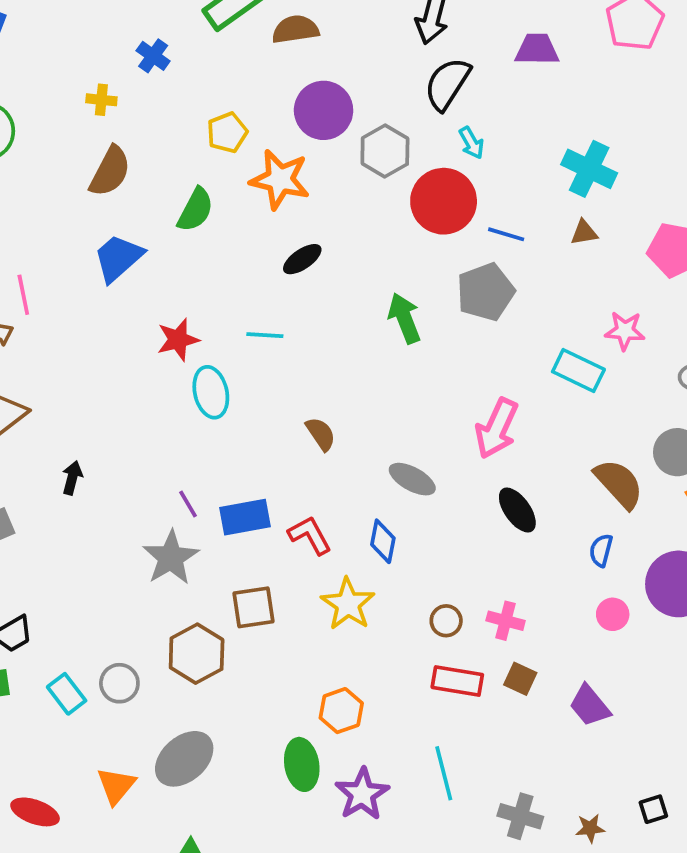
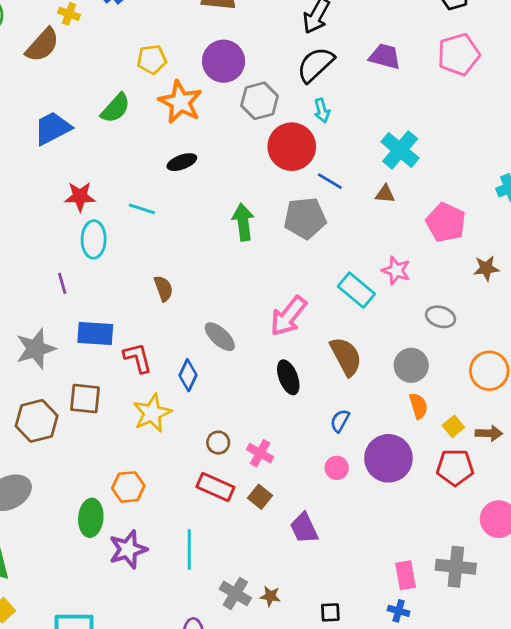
brown semicircle: (110, 171) -> (42, 45), moved
brown semicircle: (619, 484) -> (346, 356), moved
purple line: (188, 504) -> (62, 283), moved
brown star: (590, 828) -> (270, 596), moved

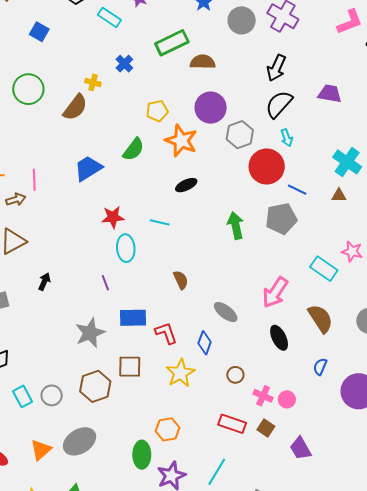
brown circle: (218, 443) -> (235, 375), moved
pink circle: (337, 468) -> (287, 399), moved
cyan line: (189, 550) -> (217, 472), turned 36

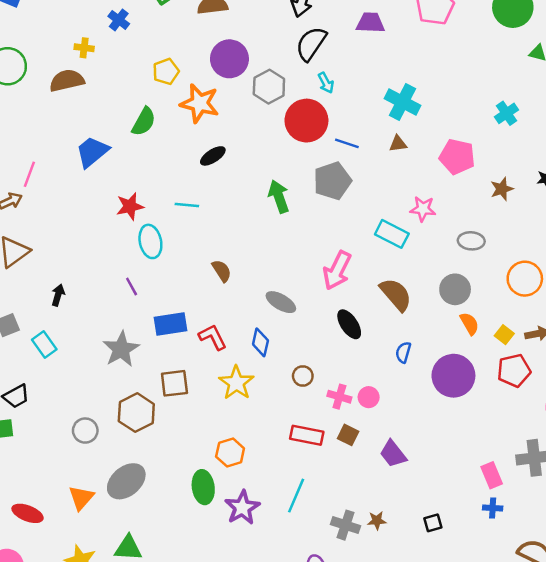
brown semicircle: (75, 107) -> (67, 81), turned -132
pink line: (34, 180) -> (29, 174), turned 30
cyan rectangle: (22, 396) -> (44, 345), moved

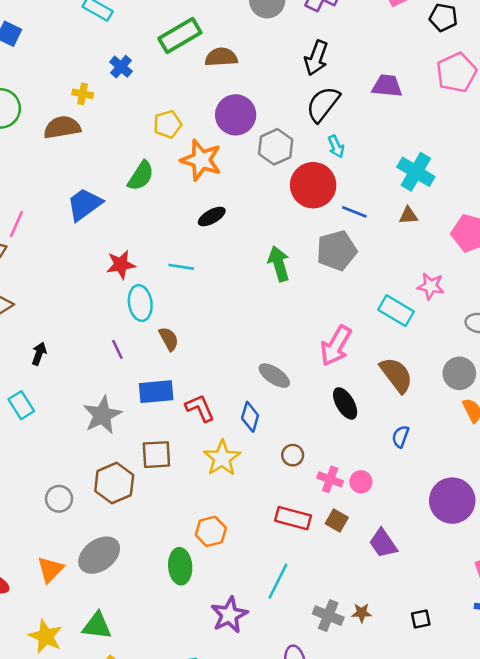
brown semicircle: (222, 271) -> (169, 339), moved
purple circle: (453, 376) -> (452, 501), moved
purple star: (242, 508) -> (229, 615), moved

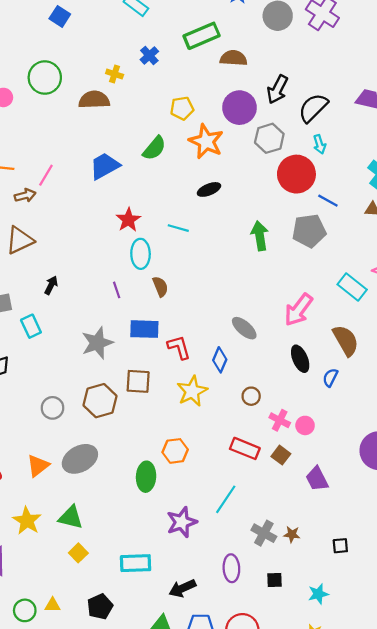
black arrow: (316, 58) -> (277, 89), moved
red star: (121, 265) -> (128, 220), turned -30
blue semicircle: (401, 437) -> (330, 378), moved

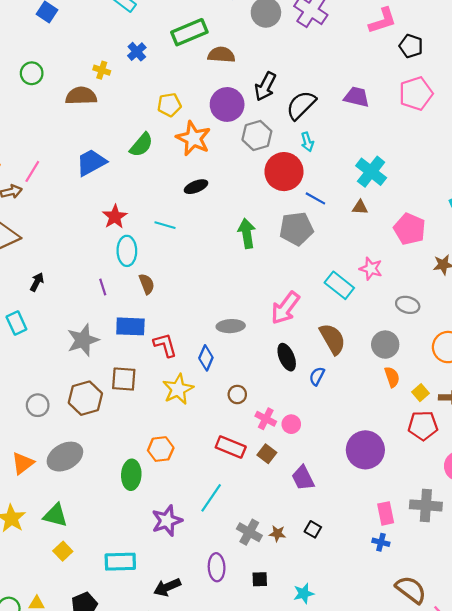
green circle: (45, 78) -> (32, 73), size x0.7
gray ellipse: (244, 328) -> (231, 326), turned -44
black square: (340, 546) -> (313, 529), moved, turned 35

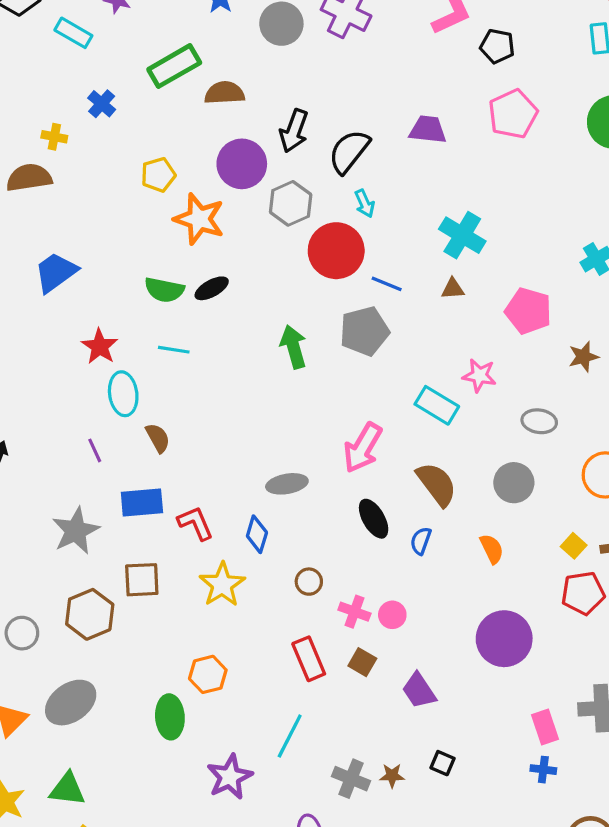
green semicircle: (141, 145) -> (164, 290), moved, turned 68
orange semicircle: (392, 377) -> (492, 549), moved
red rectangle: (231, 447) -> (309, 659), turned 52

